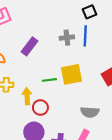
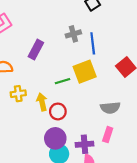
blue line: (85, 36) -> (93, 43), moved

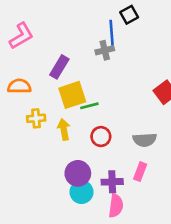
blue line: (93, 43) -> (112, 33), moved
yellow square: (85, 72) -> (72, 95), moved
red circle: (58, 111) -> (101, 137), moved

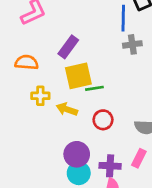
gray cross: (105, 50) -> (132, 44), moved
yellow arrow: (64, 129) -> (67, 109), turned -66

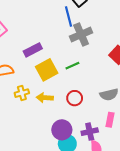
gray cross: (132, 44) -> (81, 34), size x1.5
purple rectangle: (68, 47) -> (33, 50), turned 42
green line: (94, 88) -> (72, 66), moved

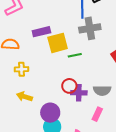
yellow square: (47, 70) -> (58, 43), moved
yellow arrow: (45, 98) -> (24, 97), moved
purple cross: (90, 132) -> (79, 93), moved

